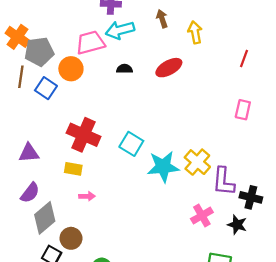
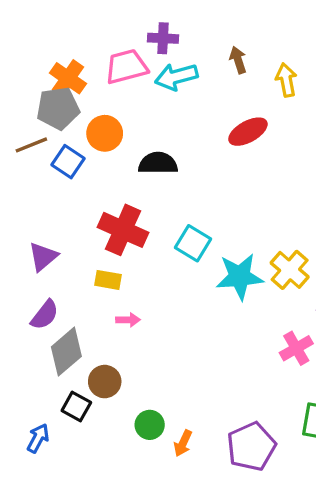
orange cross: (17, 37) -> (68, 78), moved
pink trapezoid: (90, 43) -> (126, 67), moved
black semicircle: (124, 69) -> (158, 163), moved, size x1.6
brown line: (21, 77) -> (31, 145), turned 60
purple triangle: (29, 153) -> (43, 257), turned -35

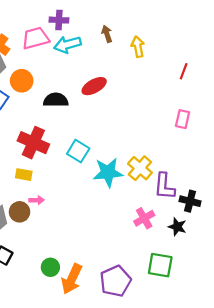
red ellipse: (248, 132) -> (94, 86), moved
brown circle: (105, 382) -> (20, 212), moved
orange arrow: (183, 443) -> (72, 279), size x1.8

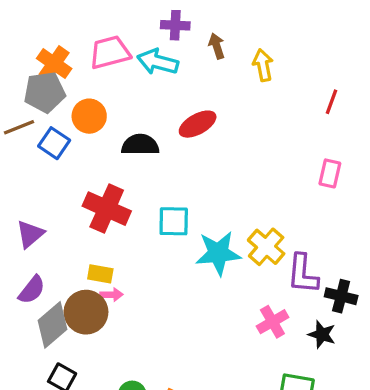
purple cross: (59, 20) -> (175, 25), moved
cyan arrow: (67, 45) -> (158, 62), turned 30
cyan square: (78, 151) -> (174, 221), turned -30
yellow rectangle: (24, 175) -> (100, 274), moved
brown circle: (20, 212) -> (86, 312), size x1.4

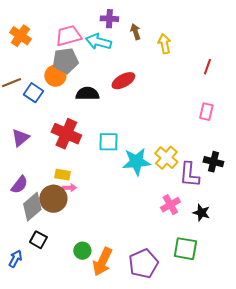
orange cross: (54, 63) -> (20, 36), moved
gray pentagon: (45, 92) -> (65, 61), moved
purple triangle: (30, 234) -> (20, 138), moved
black cross: (341, 296) -> (213, 162), moved

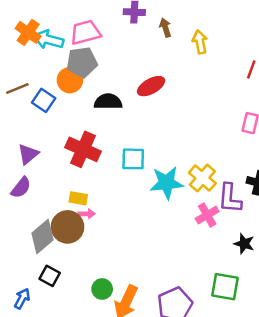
cyan arrow: (98, 42) -> (48, 40), moved
purple semicircle: (19, 185) -> (21, 188), moved
pink cross: (170, 205) -> (207, 215), moved

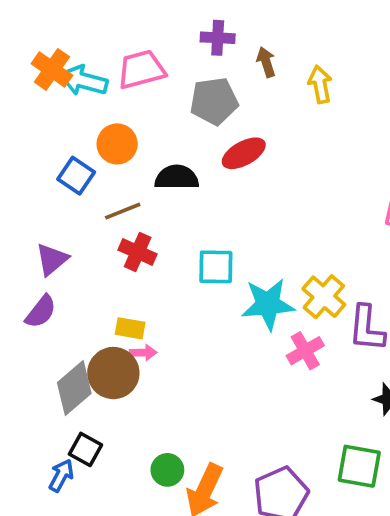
gray pentagon: (82, 62) -> (214, 101), moved
brown line: (17, 88) -> (123, 211), moved
red cross: (83, 149) -> (138, 252), size x0.7
pink cross: (207, 215) -> (305, 351), moved
blue arrow: (22, 299) -> (61, 475), moved

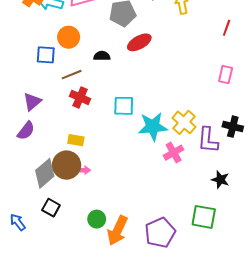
blue square: (76, 176) -> (46, 55), turned -30
black semicircle: (177, 177) -> (102, 56), size x0.7
pink arrow: (143, 353) -> (83, 170), moved
blue arrow: (61, 475) -> (18, 222), moved, turned -66

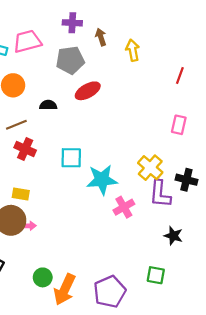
yellow cross: (184, 122) -> (150, 168), moved
green square: (204, 217) -> (156, 275), size x0.7

